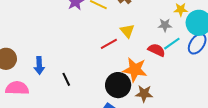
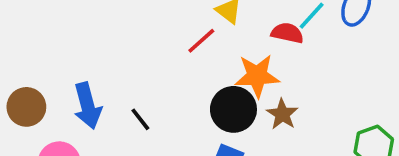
blue arrow: (39, 66) -> (88, 106), size x1.4
brown star: (144, 94) -> (282, 114), turned -30

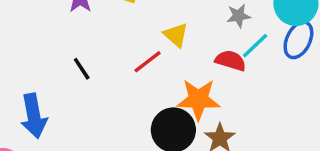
black line: (140, 119) -> (82, 69), moved

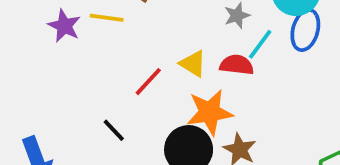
yellow triangle: (176, 35) -> (193, 64), moved
black line: (82, 69) -> (114, 130), moved

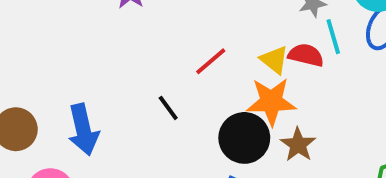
cyan line: (260, 44) -> (333, 37), turned -60
yellow triangle: (193, 64) -> (274, 60), moved

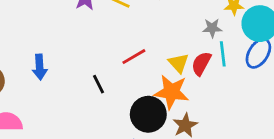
red semicircle: (306, 55) -> (201, 64), turned -85
blue arrow: (83, 130) -> (40, 67), moved, size x0.7

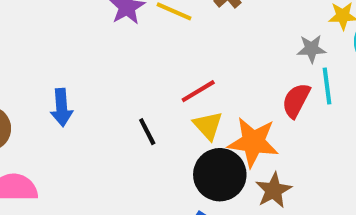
yellow triangle: (179, 63) -> (208, 126), moved

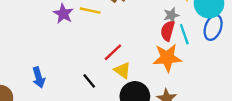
red semicircle: (296, 100) -> (168, 31), moved
orange star: (253, 142) -> (167, 58), moved

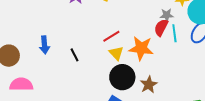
orange star: (167, 58) -> (141, 48), moved
black line: (89, 81) -> (75, 55), moved

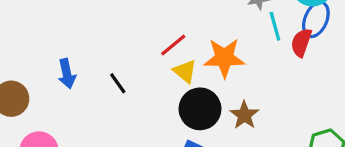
red semicircle: (161, 27) -> (301, 43), moved

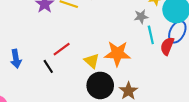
red line: (173, 45) -> (62, 49), moved

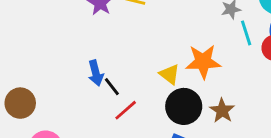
red line: (62, 49) -> (126, 110), moved
blue arrow: (16, 59) -> (96, 73), moved

